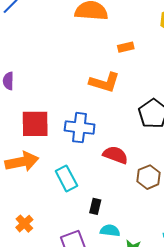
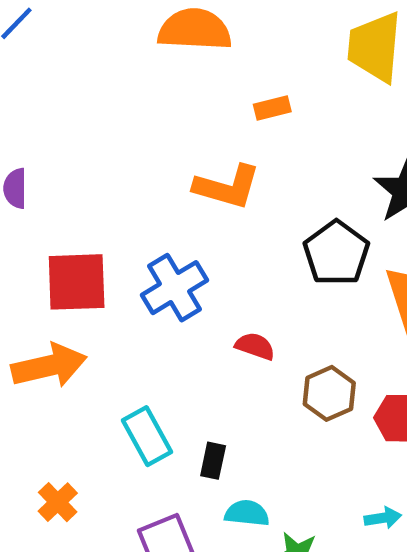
blue cross: (80, 128) -> (175, 288), turned -36
red semicircle: (115, 155) -> (255, 346), size x0.7
cyan rectangle: (66, 178) -> (147, 436), moved

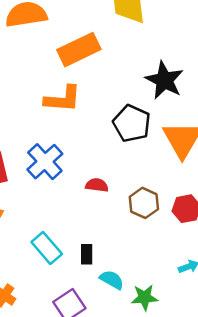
orange rectangle: (272, 108) -> (79, 50), size x2.0
cyan semicircle: (247, 513) -> (112, 280), turned 35

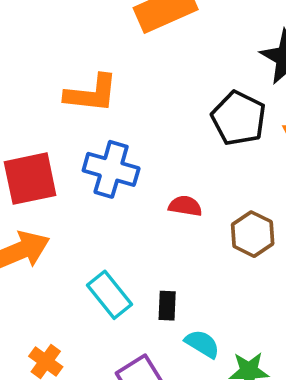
orange L-shape: (63, 99) -> (91, 94), moved
blue cross: (45, 162) -> (111, 169), turned -33

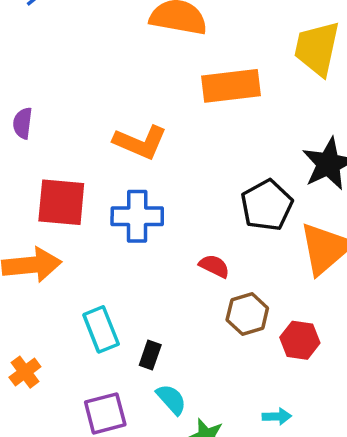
blue cross: (111, 169) -> (137, 216), turned -33
red semicircle: (185, 206) -> (214, 266), moved

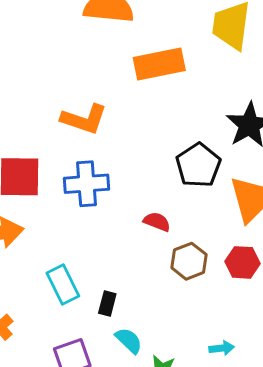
red hexagon: (300, 340) -> (243, 262), moved

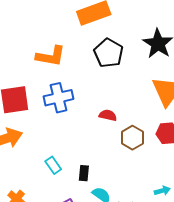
black pentagon: (198, 165) -> (109, 53), moved
cyan rectangle: (63, 285) -> (53, 165), size x0.7

